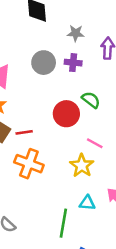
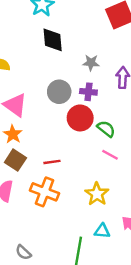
red circle: (66, 114) -> (80, 118), moved
red line: (24, 132) -> (52, 162), moved
pink line: (95, 143) -> (110, 155), moved

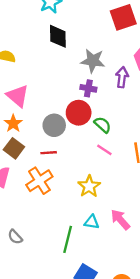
gray star: (91, 63) -> (93, 61), size x1.5
gray circle: (59, 92) -> (54, 125), moved
orange cross: (44, 192) -> (39, 181), turned 32

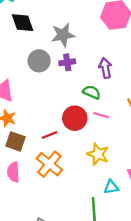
purple arrow: (122, 77) -> (105, 68), moved
red circle: (79, 113) -> (75, 118), moved
gray circle: (54, 125) -> (39, 61), moved

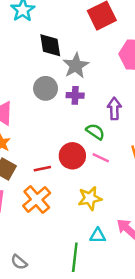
black diamond: (23, 23) -> (50, 45), moved
gray star: (63, 35) -> (76, 66), turned -30
yellow star: (98, 154) -> (90, 198), turned 30

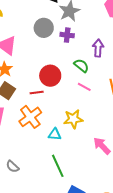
red circle: (72, 156) -> (50, 76), moved
cyan triangle: (98, 236) -> (55, 134), moved
green line: (75, 257) -> (58, 166), turned -35

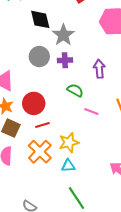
green semicircle: (81, 66) -> (75, 90), moved
red circle: (50, 76) -> (34, 103), moved
yellow star: (73, 119) -> (69, 143), moved

